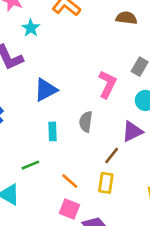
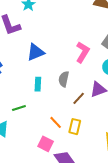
brown line: (112, 156) -> (79, 98), moved
orange line: (70, 181) -> (56, 122), moved

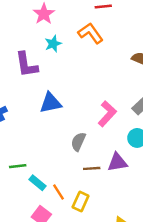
cyan rectangle: (38, 84) -> (38, 183), moved, turned -64
brown line: (79, 98) -> (92, 168), turned 32

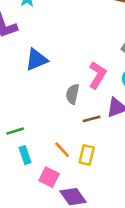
pink L-shape: (107, 114) -> (97, 75), moved
cyan rectangle: (38, 183) -> (25, 155), moved, turned 42

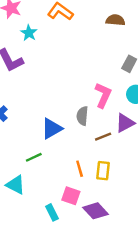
blue triangle: (36, 60) -> (52, 129), moved
orange line: (62, 150) -> (80, 169), turned 35
cyan rectangle: (25, 155) -> (52, 212), moved

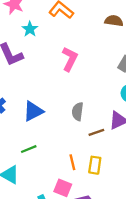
pink L-shape: (103, 95) -> (70, 59), moved
blue triangle: (52, 129) -> (33, 111), moved

